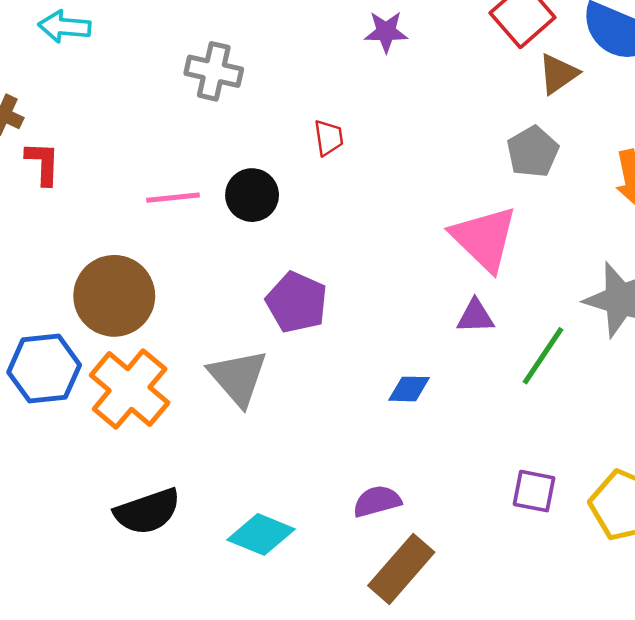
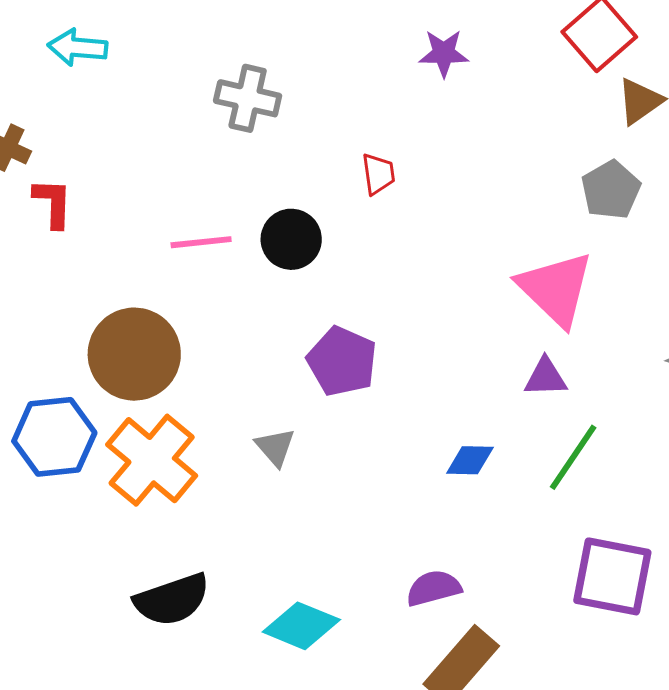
green line: (543, 356) -> (573, 457), moved
gray triangle: (238, 378) -> (275, 447), size x0.6
purple square: (534, 491) -> (612, 576), size x1.6

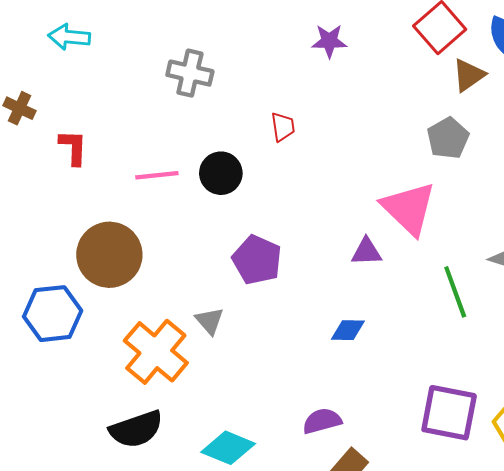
red L-shape: (53, 203) -> (73, 147), moved
purple triangle: (545, 377) -> (366, 252), moved
green line: (573, 457) -> (455, 292), moved, turned -54
orange cross: (152, 460) -> (156, 352), moved

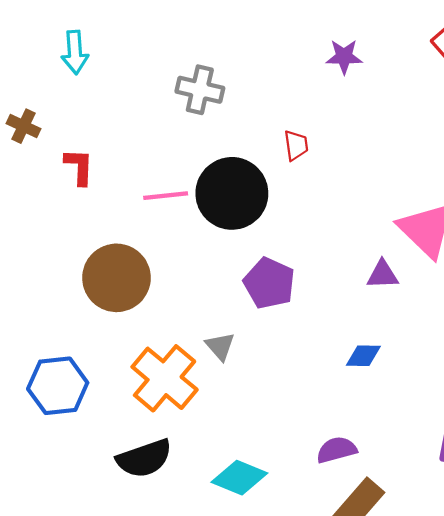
cyan arrow: (69, 37) -> (75, 52), turned -99
black circle: (221, 173) -> (232, 193), size x1.6
blue hexagon: (53, 314) -> (58, 386), moved

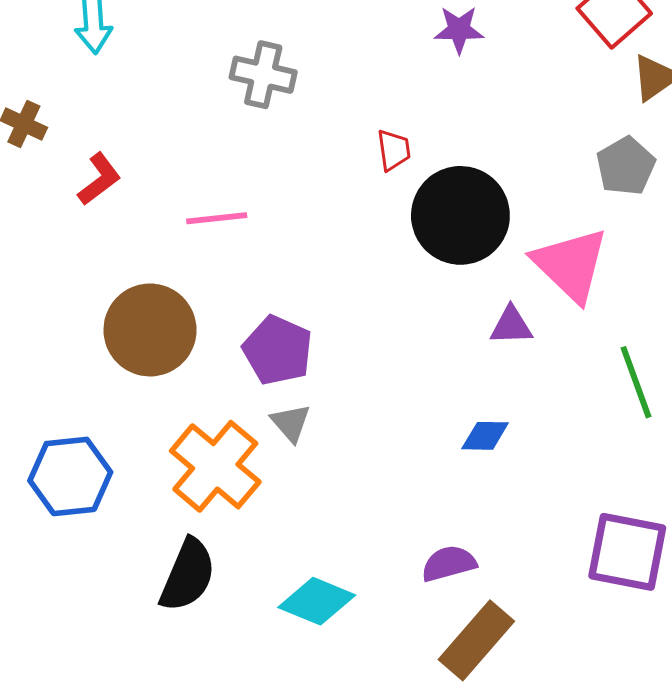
red L-shape: (79, 167) -> (99, 179), turned 51
black circle: (232, 193) -> (460, 215), moved
purple pentagon: (269, 283) -> (278, 350), moved
black semicircle: (144, 458) -> (188, 575), turned -48

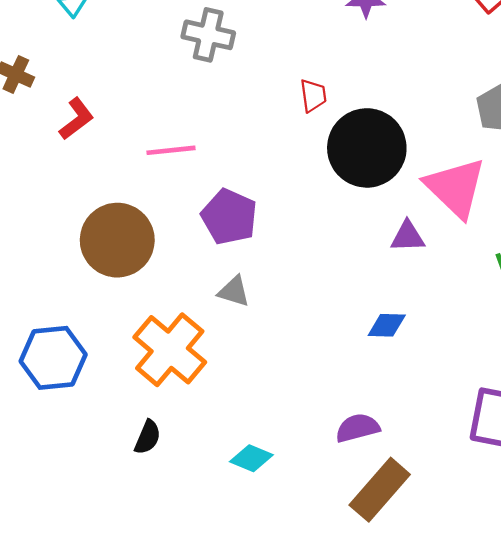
purple pentagon: (278, 350) -> (229, 217), moved
gray triangle: (291, 423) -> (234, 291), moved, turned -32
black semicircle: (188, 575) -> (148, 437), size x0.6
cyan diamond: (317, 601) -> (251, 458), size x0.7

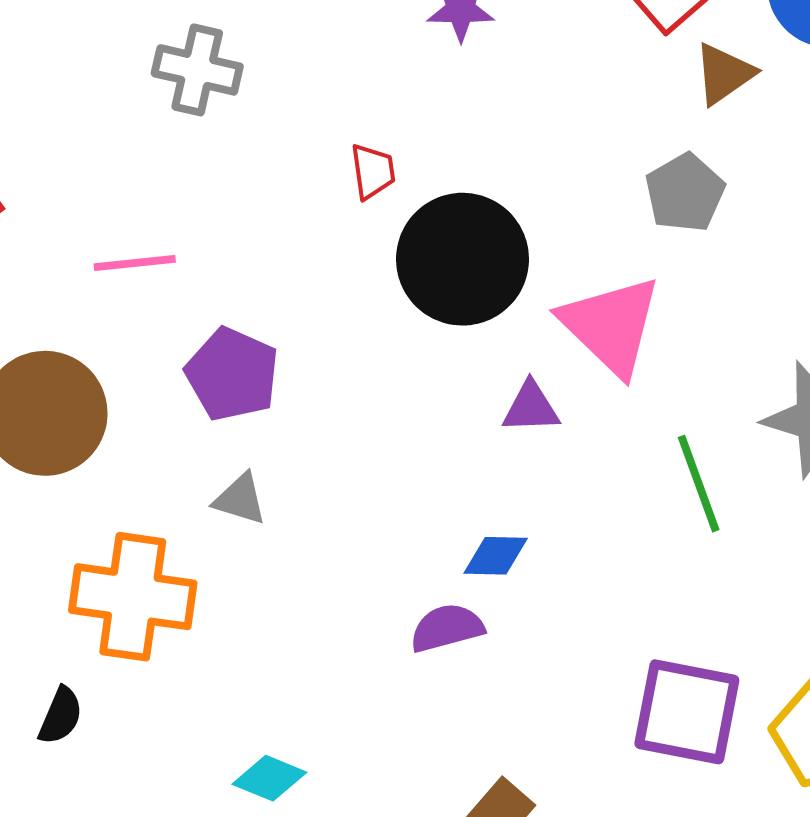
orange cross: (170, 350) -> (133, 597), turned -32
purple semicircle: (358, 428) -> (447, 628), moved
black semicircle: (148, 437) -> (61, 716), moved

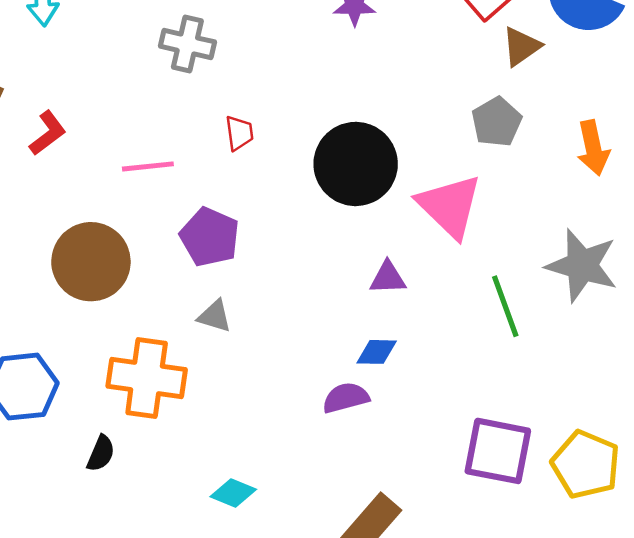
red trapezoid: (373, 171) -> (239, 133), moved
purple triangle: (531, 407) -> (388, 278), moved

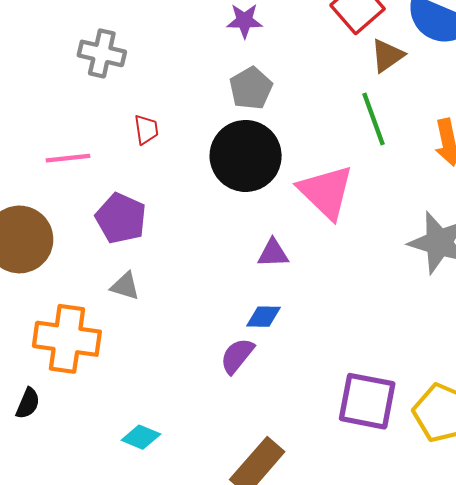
gray pentagon: (497, 122) -> (251, 88), moved
green line: (505, 306) -> (373, 119), moved
purple semicircle: (346, 398) -> (237, 356), turned -36

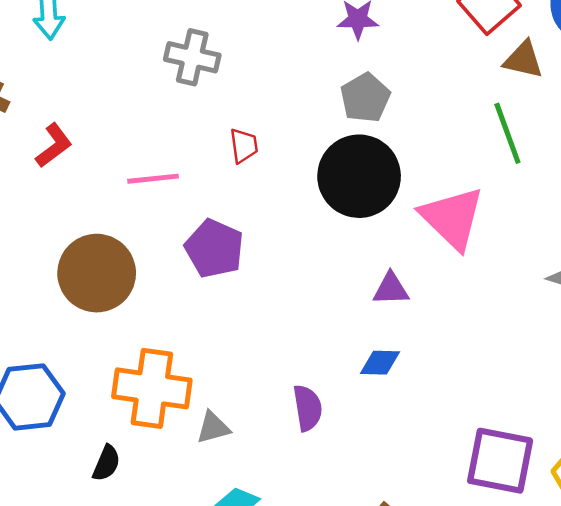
brown triangle: (387, 56) -> (523, 60), turned 48
gray triangle: (125, 286) -> (213, 428), moved, turned -32
purple semicircle: (237, 356) -> (308, 408), moved, turned 132

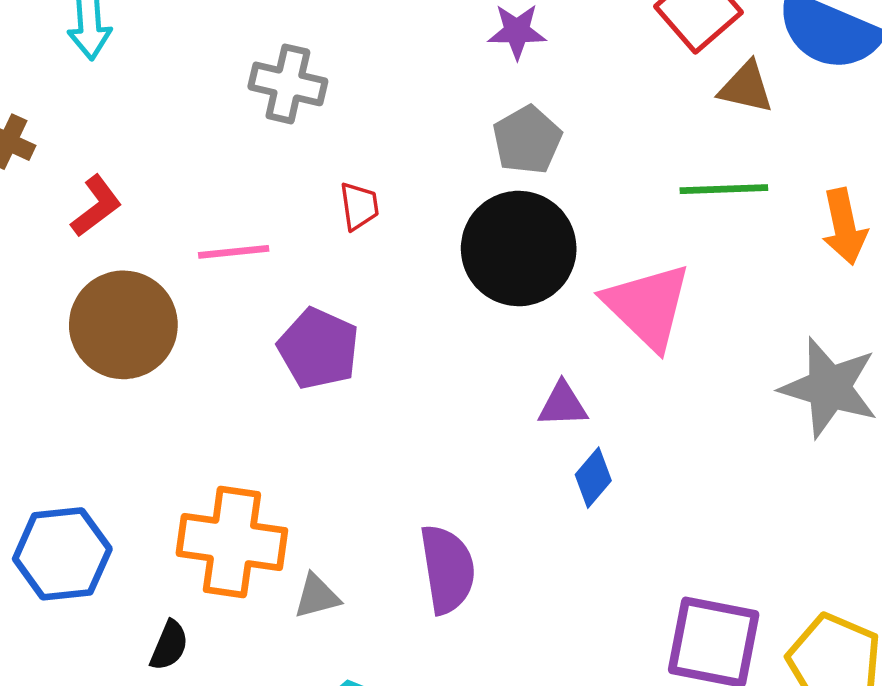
green line: (507, 133) -> (724, 189), turned -72
brown circle: (97, 273) -> (123, 325), moved
blue diamond: (380, 363) -> (593, 478), moved, turned -51
purple semicircle: (308, 408) -> (447, 569), size x1.4

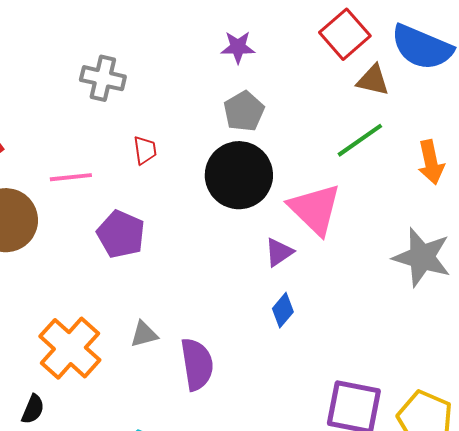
green line: (724, 189) -> (360, 140), turned -33
purple triangle: (563, 405) -> (279, 252), moved, turned -32
orange cross: (232, 542) -> (70, 348), turned 34
gray triangle: (317, 596) -> (144, 334), moved

